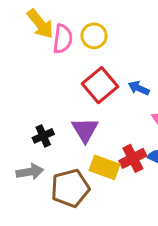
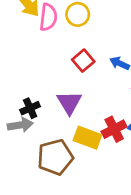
red square: (100, 85) -> (83, 61), size x0.7
gray arrow: (30, 172) -> (20, 125), moved

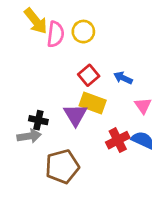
black cross: (30, 108) -> (38, 120), turned 36
yellow rectangle: (87, 138) -> (93, 103), moved

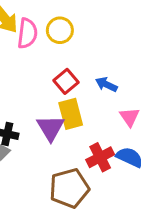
yellow rectangle: (93, 103) -> (71, 114), turned 55
brown pentagon: (62, 167) -> (69, 188), moved

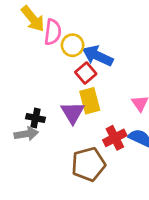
yellow circle: (60, 30) -> (73, 45), moved
blue arrow: (106, 84) -> (98, 56), moved, size x1.6

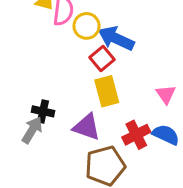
purple triangle: (73, 113) -> (87, 127), moved, turned -40
gray arrow: (26, 134) -> (32, 130), turned -50

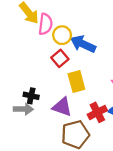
red square: (102, 59) -> (60, 58), moved
gray arrow: (32, 130) -> (23, 109), turned 60

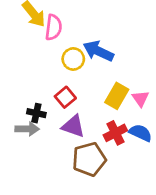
yellow circle: (62, 35) -> (73, 59), moved
red square: (60, 58) -> (65, 97), moved
yellow rectangle: (76, 82) -> (117, 96), moved, turned 45

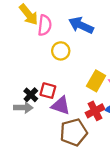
blue arrow: (98, 51) -> (81, 25), moved
red square: (65, 97) -> (48, 91), moved, turned -35
black cross: (36, 113) -> (31, 95), turned 32

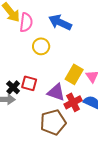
purple triangle: (61, 106) -> (56, 92), moved

